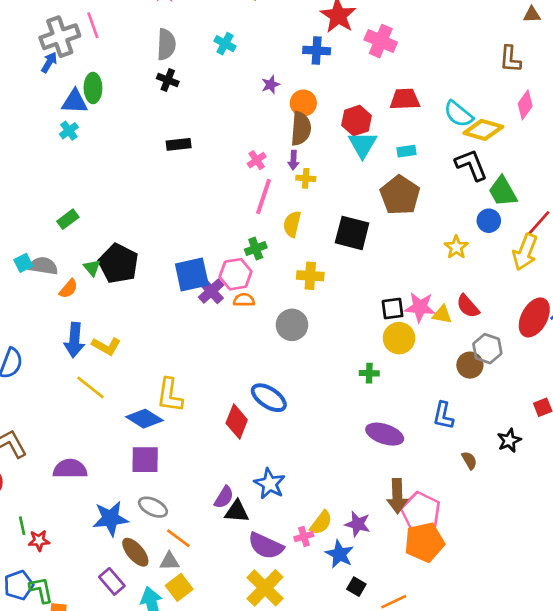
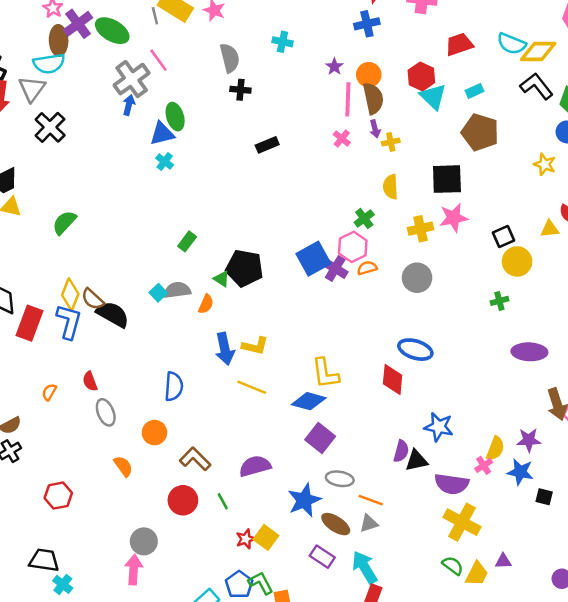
pink line: (263, 197) -> (348, 99), moved
pink star: (420, 307) -> (454, 218), moved
purple square: (145, 460) -> (320, 438), turned -36
green line: (22, 526) -> (223, 501), moved
yellow square: (179, 587) -> (266, 537), moved

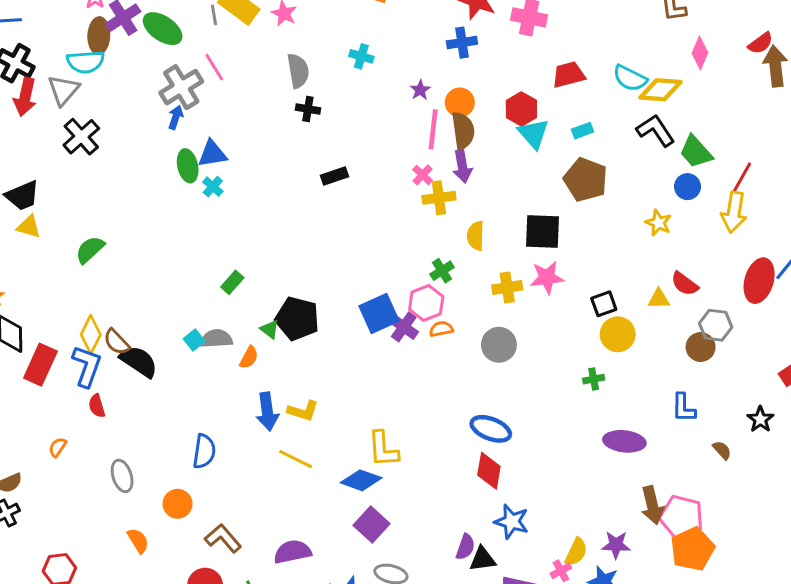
green ellipse: (175, 117) -> (188, 166), moved
purple arrow: (375, 129) -> (462, 166), size x1.5
yellow cross: (391, 142) -> (439, 198), moved, size x1.5
red diamond: (393, 379) -> (489, 471), moved
red semicircle: (90, 381) -> (97, 406), moved

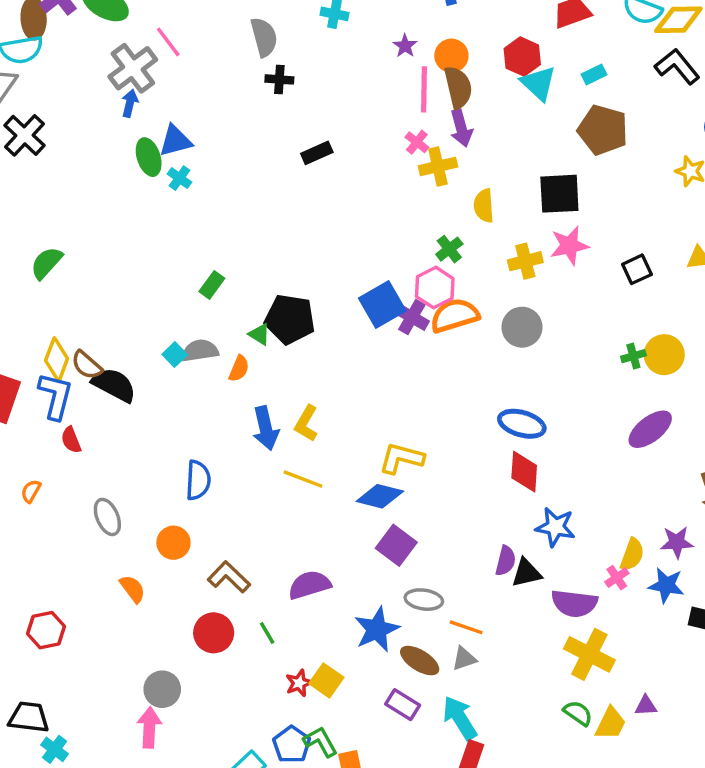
orange semicircle: (441, 329) -> (455, 315), size x1.8
yellow circle: (618, 334) -> (664, 355), moved
yellow L-shape: (303, 411) -> (306, 423), turned 108
purple ellipse: (624, 441) -> (650, 429), moved, turned -39
yellow L-shape: (383, 449) -> (401, 458), turned 114

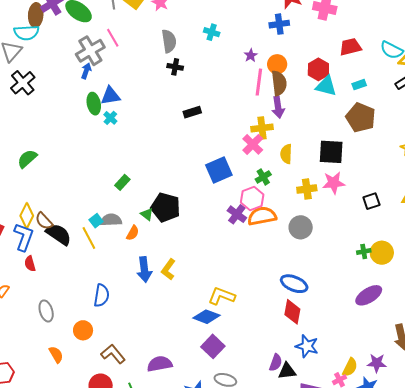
cyan triangle: (539, 83) -> (326, 86), turned -35
pink cross: (417, 142) -> (253, 144), moved, size x1.5
blue square: (382, 305) -> (219, 170), moved
yellow line: (303, 479) -> (89, 238), moved, turned 35

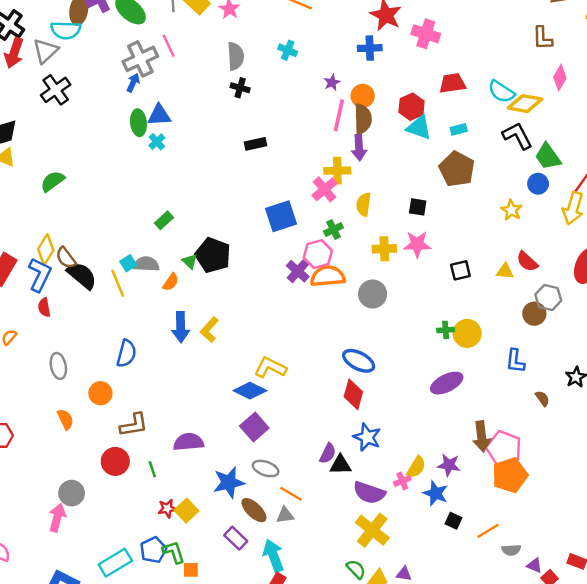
black square: (331, 152) -> (418, 207), size x0.6
brown L-shape: (113, 354) -> (134, 425), turned 115

